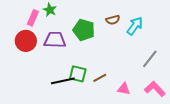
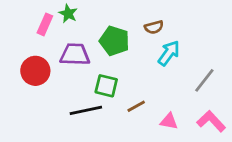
cyan arrow: (135, 26) -> (169, 53), moved
red circle: (26, 41) -> (35, 71), moved
green square: (78, 74) -> (106, 86), moved

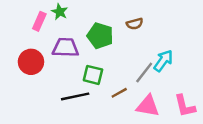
cyan arrow: (169, 53) -> (163, 61), moved
gray line: (204, 80) -> (144, 73), moved
pink triangle: (169, 121) -> (148, 106), size x1.5
pink L-shape: (211, 121) -> (185, 106), turned -150

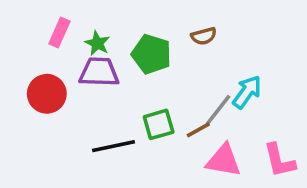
green star: (60, 12) -> (97, 43), moved
green square: (93, 75) -> (159, 124), moved, turned -30
brown line: (119, 93) -> (198, 130), moved

